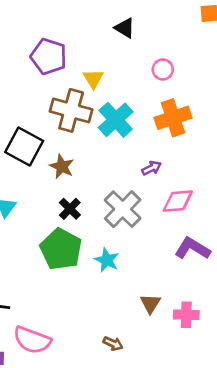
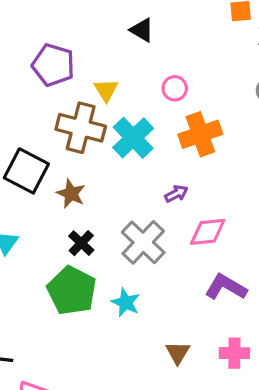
pink circle: (163, 69) -> (175, 88), moved
pink cross: (186, 315) -> (234, 353), moved

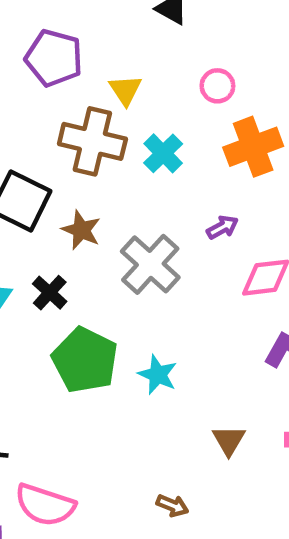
cyan cross: (133, 138) -> (163, 153), size x0.7
gray cross: (143, 242) -> (150, 264), moved
black cross: (81, 243) -> (50, 293), moved

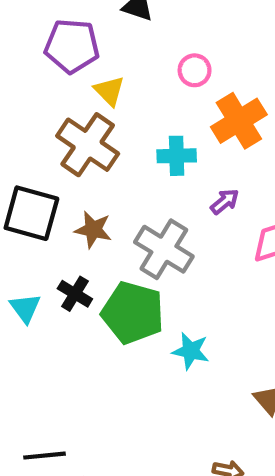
purple pentagon: (54, 58) -> (72, 46), moved
brown cross: (92, 141) -> (88, 145), turned 32
cyan cross: (163, 153) -> (177, 156), moved, turned -36
green pentagon: (85, 360) -> (133, 313), moved

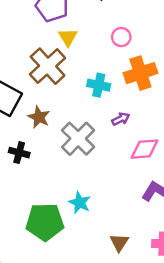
black cross: (75, 294) -> (19, 153), turned -30
green pentagon: (133, 313) -> (45, 222), moved, turned -30

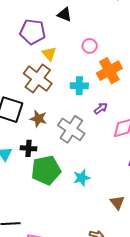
cyan star: (80, 203) -> (82, 178), turned -30
green pentagon: (45, 222) -> (46, 170), moved

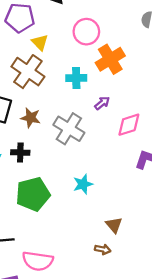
pink circle: (90, 46) -> (86, 32), size x1.5
green pentagon: (46, 170) -> (33, 194), moved
brown triangle: (117, 202) -> (114, 225), moved

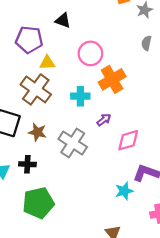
yellow triangle: (40, 42) -> (47, 63), turned -49
cyan star: (83, 184) -> (124, 191), moved

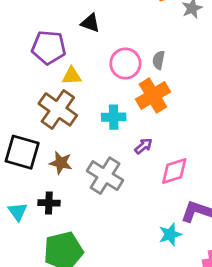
gray semicircle: (146, 43) -> (159, 60), moved

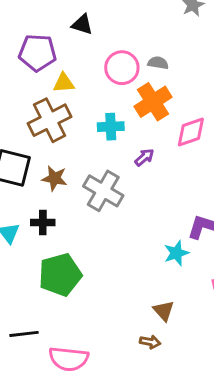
gray semicircle: (159, 60) -> (158, 63), turned 90
brown cross: (58, 109) -> (50, 120), turned 30
pink diamond: (174, 171) -> (191, 132), moved

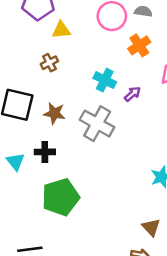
orange cross: (153, 102) -> (139, 45), size x0.7
brown cross: (50, 120) -> (49, 63), size x0.5
cyan cross: (111, 127) -> (105, 80), moved, turned 30

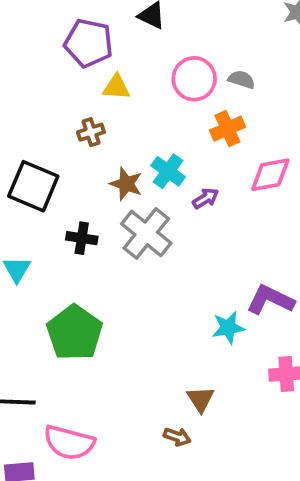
brown star: (54, 113) -> (126, 184), moved
black cross: (45, 152) -> (82, 238), moved
green pentagon: (61, 197) -> (75, 333), turned -30

